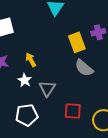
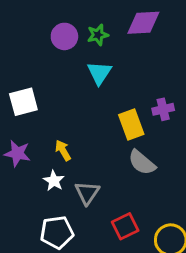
red square: (73, 111) -> (125, 226), turned -30

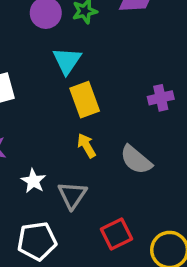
cyan triangle: (99, 73) -> (67, 61), moved
yellow rectangle: (131, 125) -> (85, 100), moved
yellow arrow: (63, 150) -> (86, 146), moved

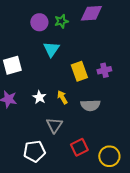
yellow rectangle: (85, 100) -> (79, 71), moved
gray semicircle: (136, 160) -> (90, 105), turned -42
white star: (33, 181) -> (39, 97), moved

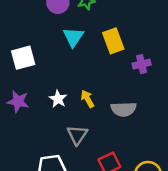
yellow rectangle: (79, 71) -> (113, 41), moved

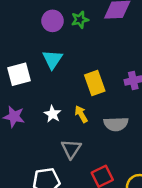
cyan triangle: (73, 37) -> (53, 59), moved
yellow rectangle: (113, 41) -> (95, 83), moved

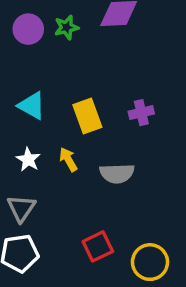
cyan triangle: (53, 59) -> (32, 106), moved, turned -35
gray triangle: (71, 149) -> (21, 208), moved

